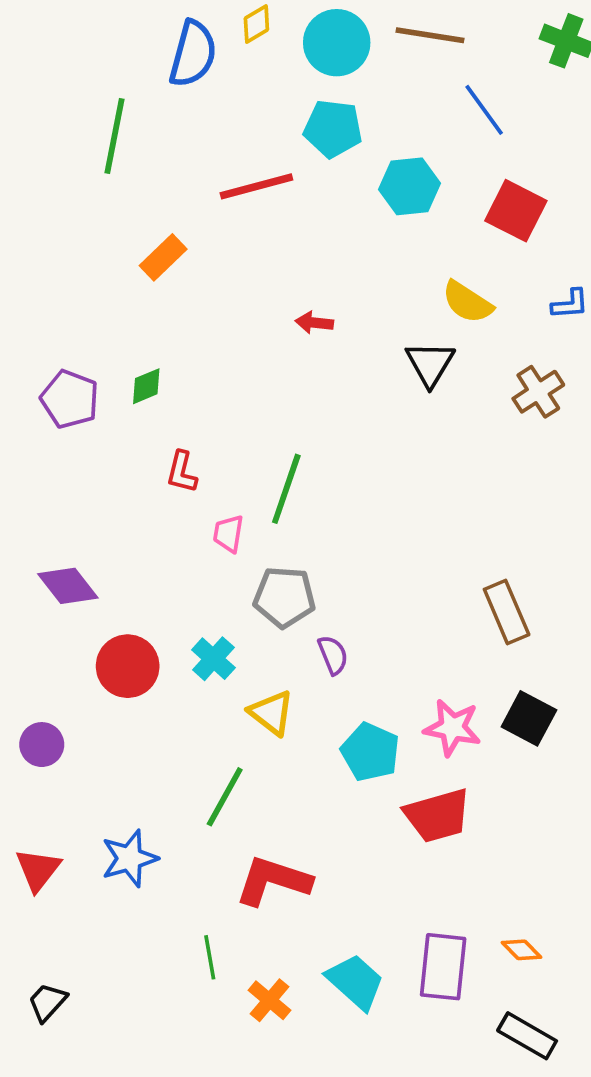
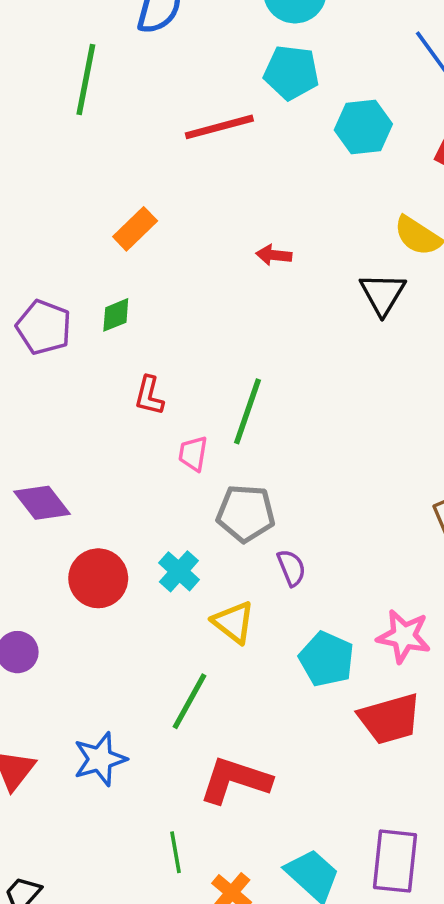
orange rectangle: (163, 257) -> (135, 229), moved

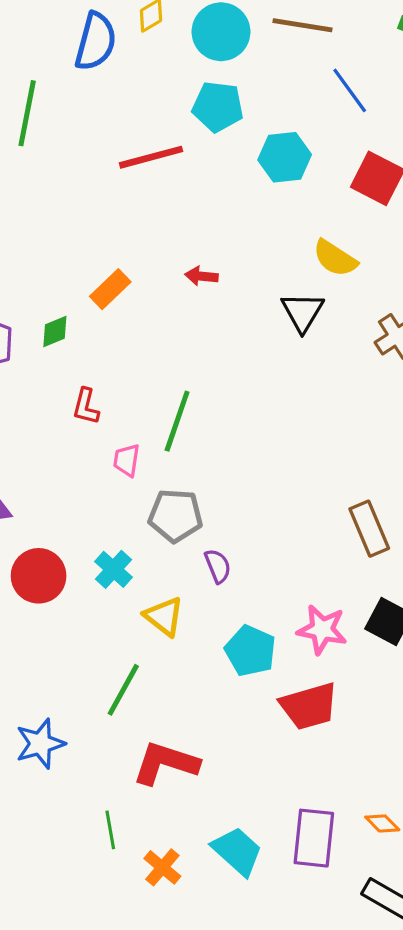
orange rectangle: (135, 229) -> (110, 289), moved

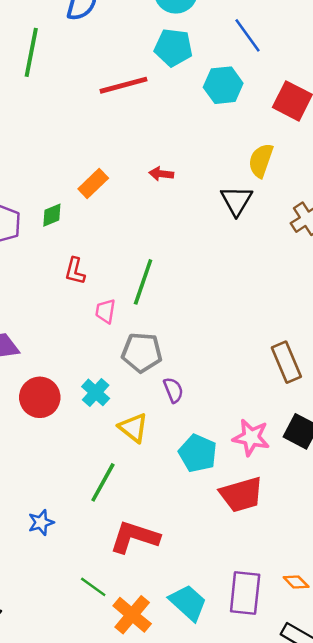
blue line: (350, 90) -> (247, 35), moved
yellow semicircle: (335, 258) -> (261, 160), turned 76
blue star: (40, 744) -> (41, 522), size x0.7
green line: (110, 830) -> (93, 587), turned -44
orange cross: (162, 867) -> (132, 615), size x1.4

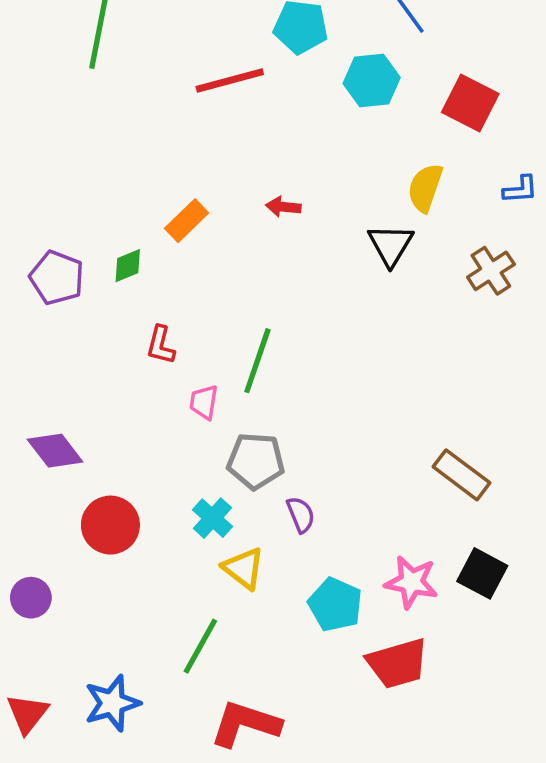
brown rectangle: (286, 362) -> (462, 475), turned -30
cyan cross: (96, 392) -> (212, 518), moved
blue star: (41, 522) -> (112, 703), size x1.5

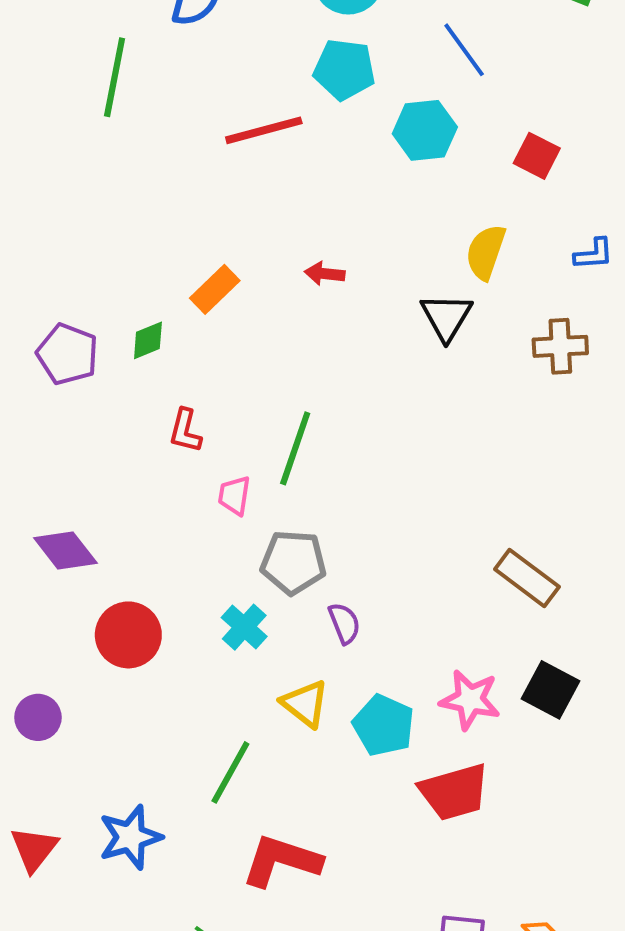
red square: (470, 103) -> (537, 156), size x0.7
brown cross: (491, 271) -> (560, 346), turned 30
yellow triangle: (244, 568) -> (305, 704), moved

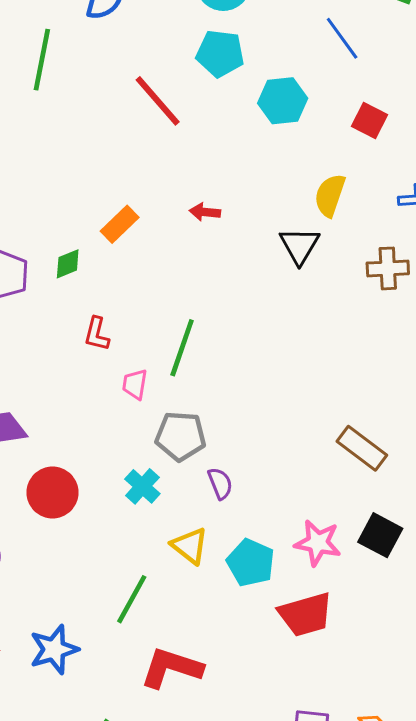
blue line: (464, 50) -> (342, 38), moved
red line: (264, 130) -> (158, 101), turned 64

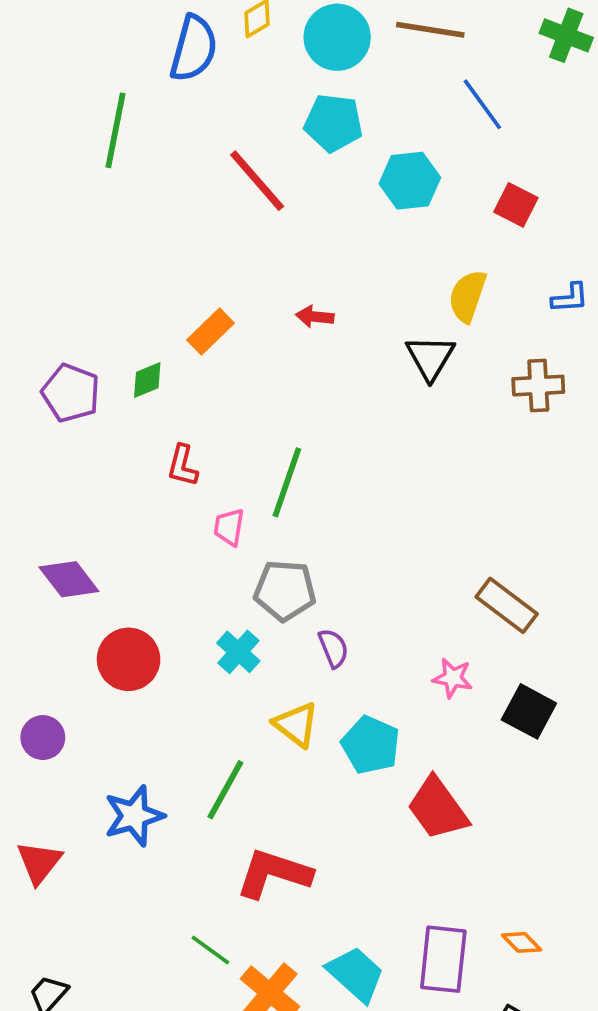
pink star: (318, 543) -> (453, 678), moved, size x0.7
red trapezoid: (306, 614) -> (438, 808), turned 70
blue star: (54, 649) -> (134, 816), moved

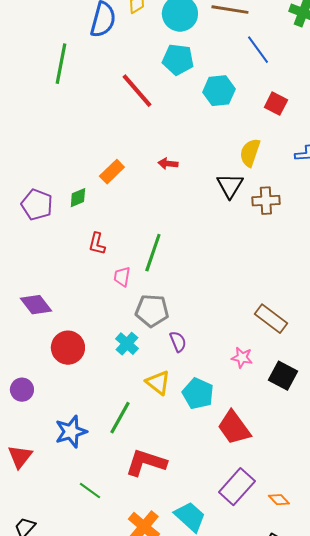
brown cross: (538, 386) -> (266, 201), moved
green line: (210, 950) -> (90, 491), moved
purple rectangle: (443, 959) -> (237, 487), moved, turned 36

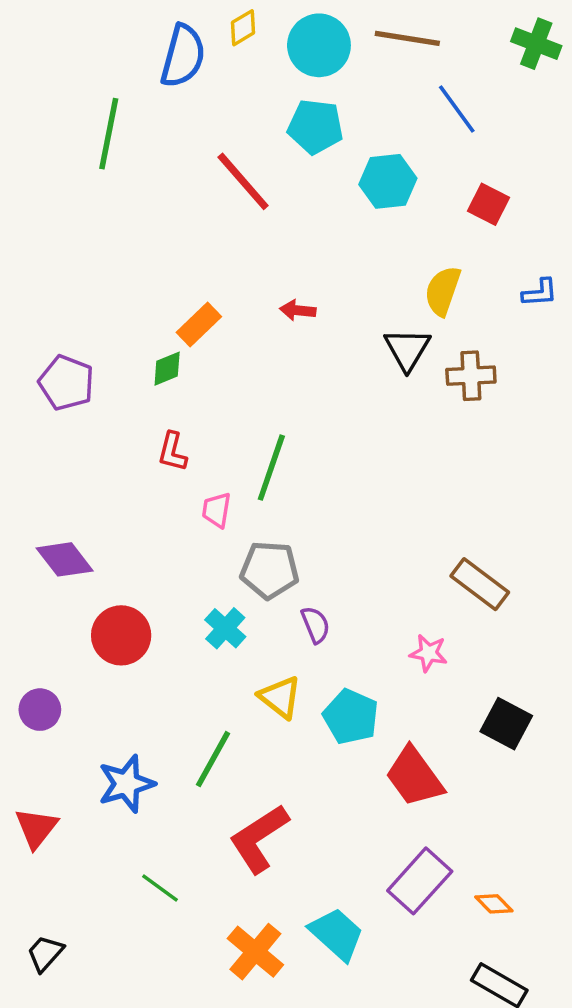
green diamond: (78, 198) -> (167, 369), moved
black square: (283, 376) -> (506, 724), moved
red L-shape: (146, 463) -> (259, 839), turned -51

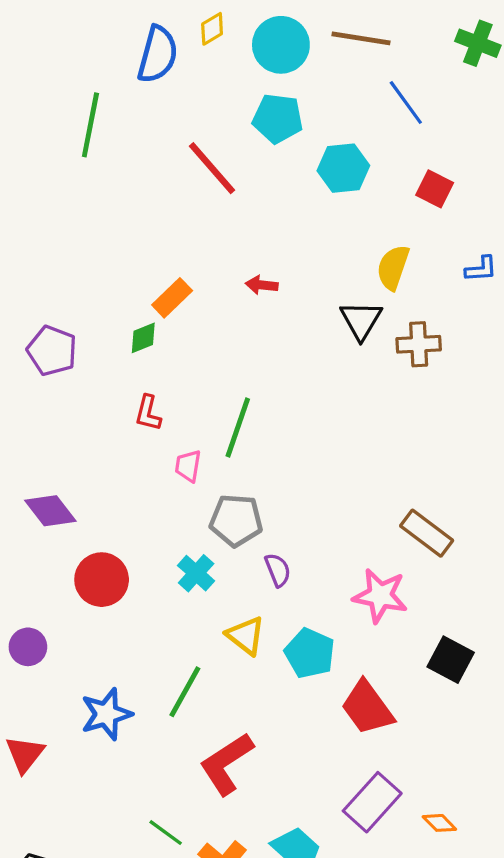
pink star: (429, 653) -> (380, 596), size x1.6
green line: (160, 888) -> (166, 833), moved

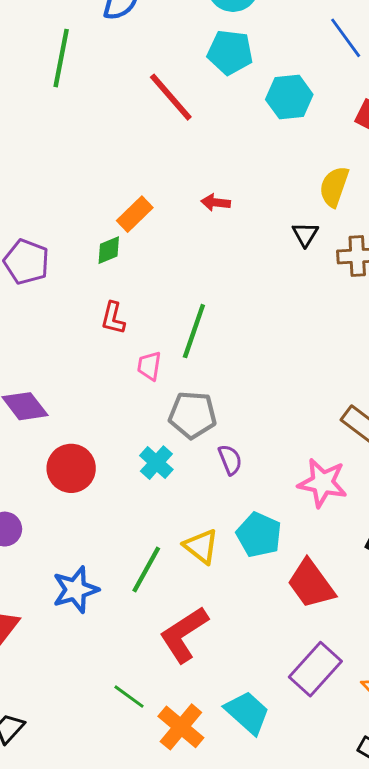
black triangle: (361, 320) -> (305, 234), size x0.7
yellow triangle: (246, 636) -> (201, 546), moved

